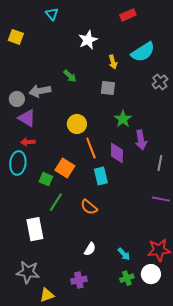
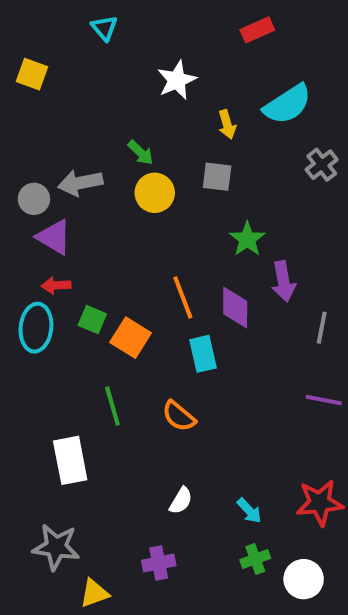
yellow circle: (77, 124) -> (155, 193), moved
green square: (46, 179) -> (92, 320), moved
green line: (56, 202) -> (112, 406), turned -48
white circle: (151, 274) -> (304, 579), moved

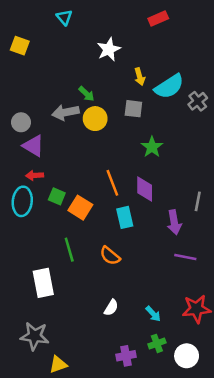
cyan semicircle: (287, 104) -> (169, 86), moved
gray arrow: (80, 183) -> (65, 112), moved
purple arrow: (283, 281) -> (174, 222), moved
purple line: (324, 400) -> (185, 257), moved
purple cross: (159, 563) -> (126, 356), moved

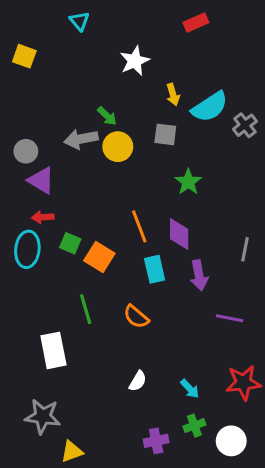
purple arrow: (174, 222) -> (199, 275), moved

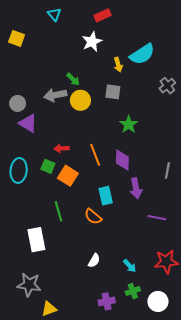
red rectangle: (196, 23) -> (102, 15), moved
cyan semicircle: (210, 107) -> (142, 54), moved
red arrow: (43, 217) -> (62, 148), moved
cyan rectangle: (155, 269) -> (106, 196), moved

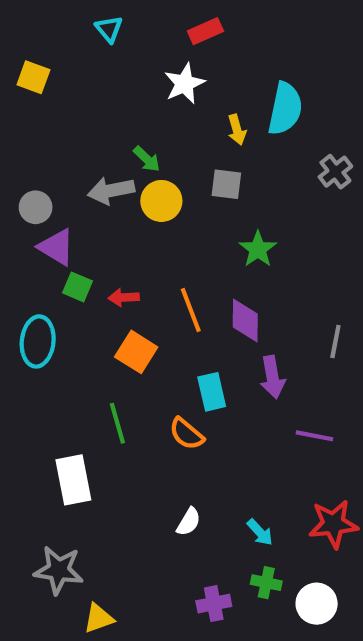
cyan semicircle: (142, 54) -> (285, 109), turned -45
green square: (48, 166) -> (77, 287), moved
green cross: (133, 291) -> (266, 583), turned 32

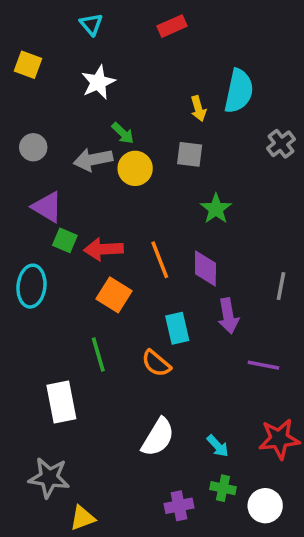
white star: (184, 84) -> (98, 82), moved
gray circle: (36, 207) -> (33, 147), moved
red arrow: (124, 297) -> (104, 249), size x1.5
white semicircle: (189, 522) -> (158, 437), size x1.6

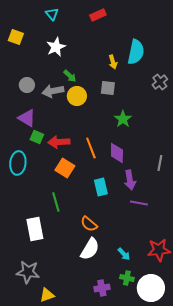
gray circle: (33, 147) -> (27, 85), moved
orange semicircle: (156, 363) -> (89, 224), moved
purple line: (263, 365) -> (139, 203), moved
white circle: (265, 506) -> (151, 288), size x1.4

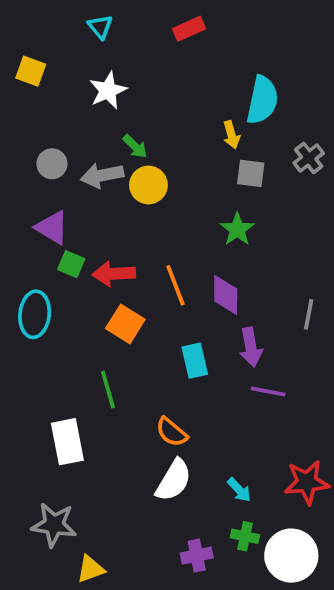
yellow arrow: (113, 62) -> (231, 135), moved
gray square: (108, 88) -> (251, 173), moved

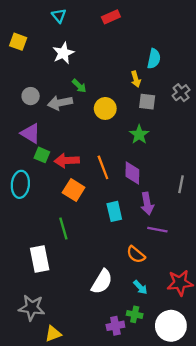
cyan semicircle: (262, 100) -> (154, 59), size x0.7
yellow circle: (148, 185) -> (105, 108), moved
orange semicircle: (172, 432) -> (136, 254), moved
green cross: (245, 536) -> (135, 314), moved

